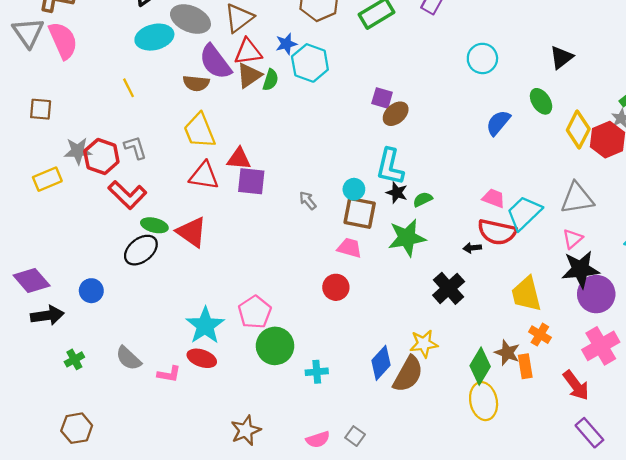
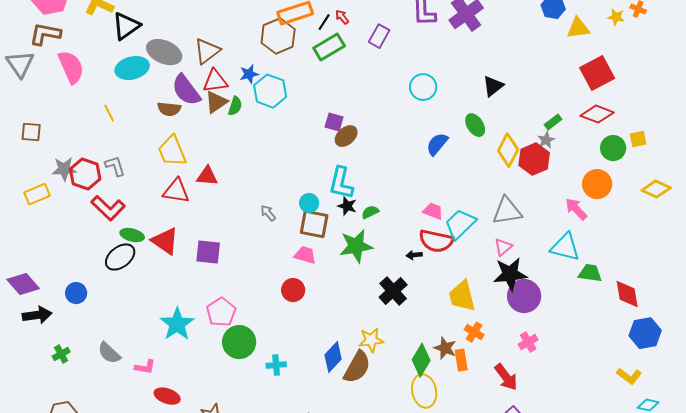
pink semicircle: (63, 40) -> (71, 67), moved
purple square: (251, 181) -> (208, 252), moved
pink cross: (601, 346) -> (528, 342), size x0.6
red ellipse: (202, 358) -> (167, 396), moved

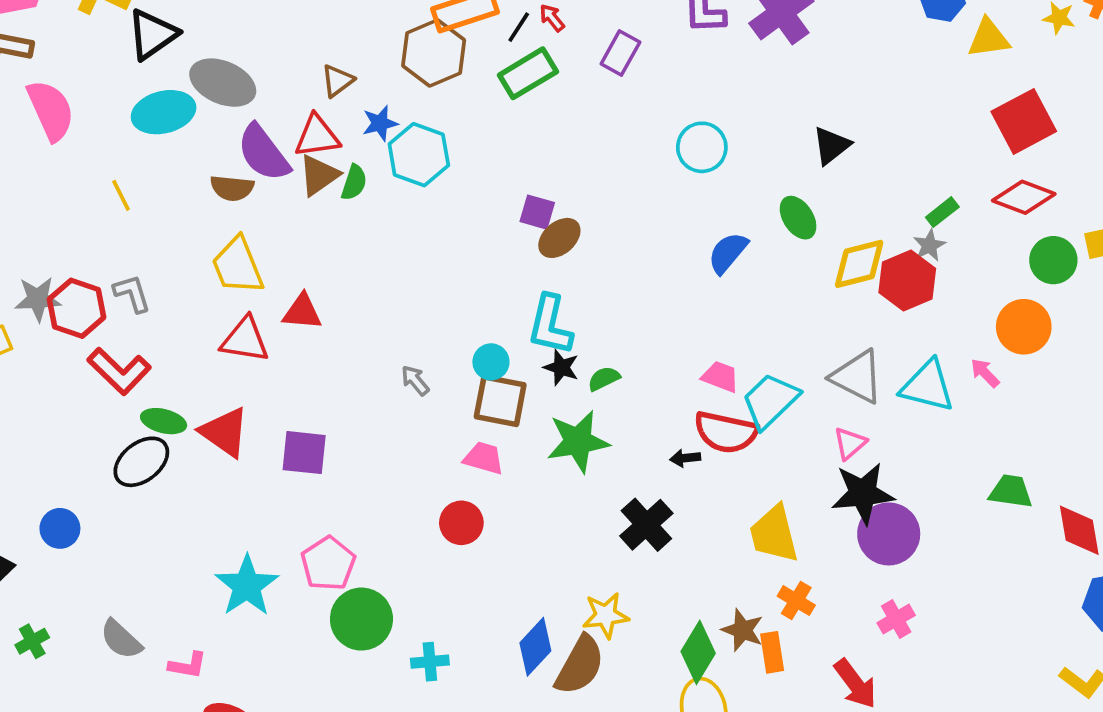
brown triangle: (207, 51) -> (337, 81), moved, size x0.7
yellow diamond: (508, 150) -> (859, 264), turned 48
pink arrow: (576, 209) -> (985, 373), size x0.7
gray triangle: (507, 211) -> (857, 377), turned 36
cyan triangle: (565, 247) -> (928, 386), moved

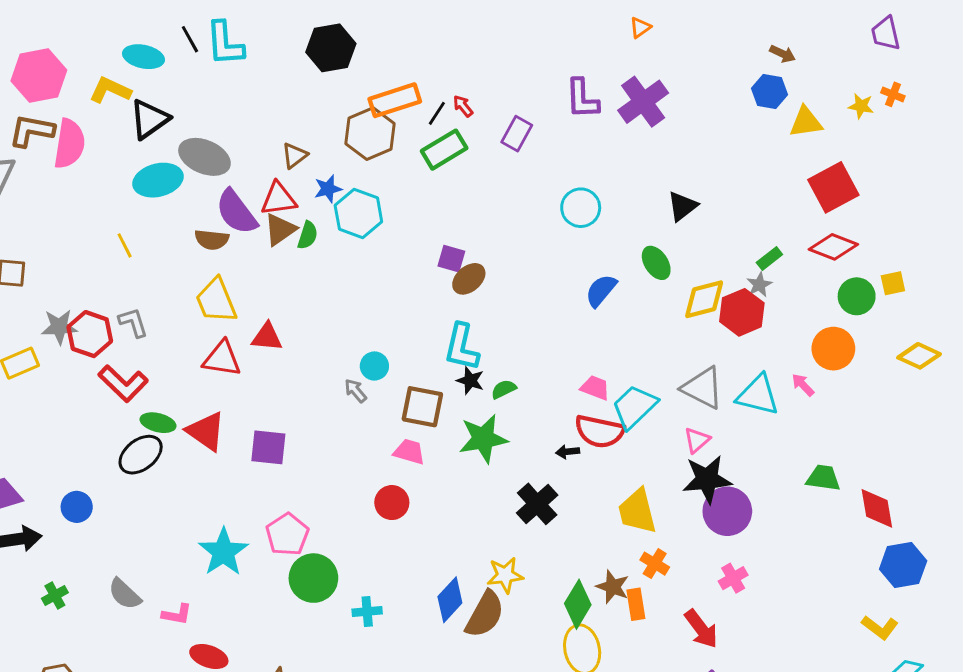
pink semicircle: (51, 110) -> (69, 144), moved, turned 33
cyan circle: (491, 362) -> (374, 366), moved

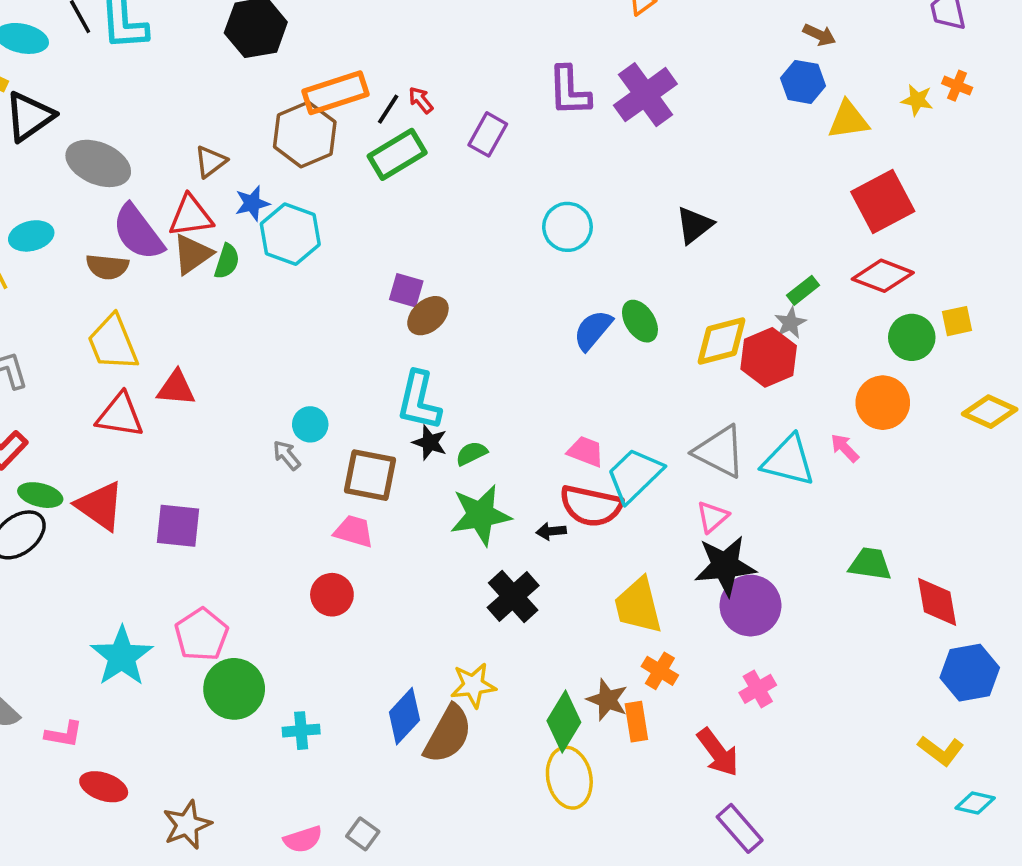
cyan ellipse: (158, 180) -> (31, 236), moved, size x0.7
green ellipse: (656, 263) -> (640, 321), moved
green star: (483, 439) -> (481, 515), moved

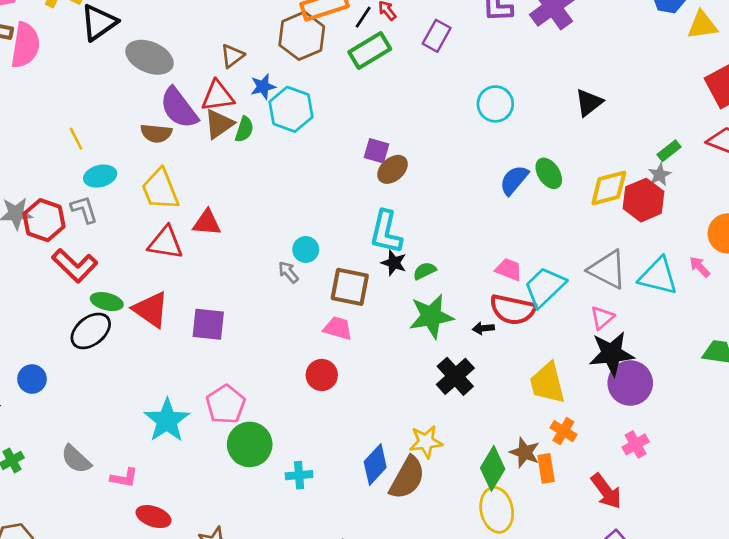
cyan ellipse: (31, 236) -> (100, 176), moved

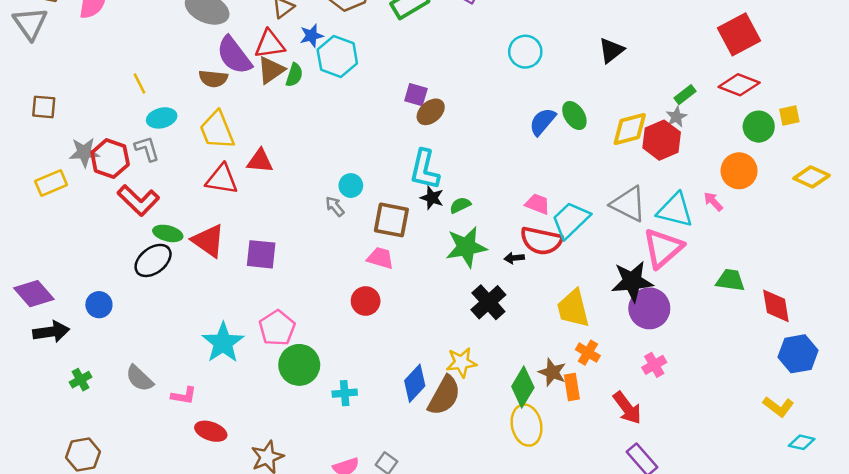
pink triangle: (602, 318) -> (663, 248), moved, size x1.8

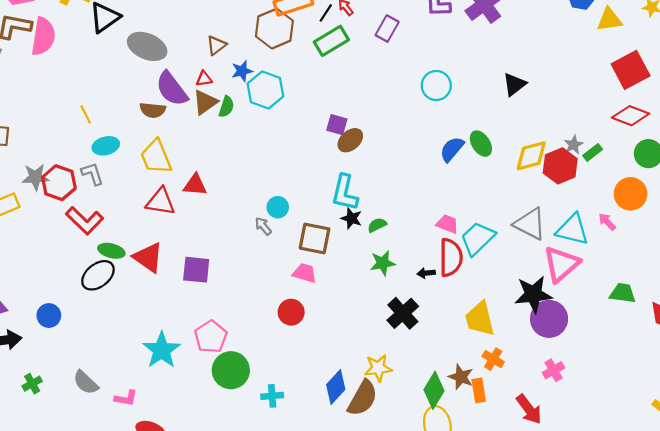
red triangle: (270, 44) -> (204, 79), size x0.6
green rectangle: (685, 95) -> (593, 152), moved
red semicircle: (541, 241) -> (451, 257), turned -102
green star: (466, 247) -> (383, 263), size x0.7

